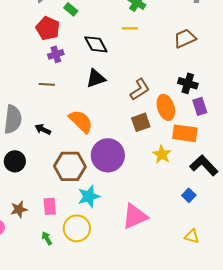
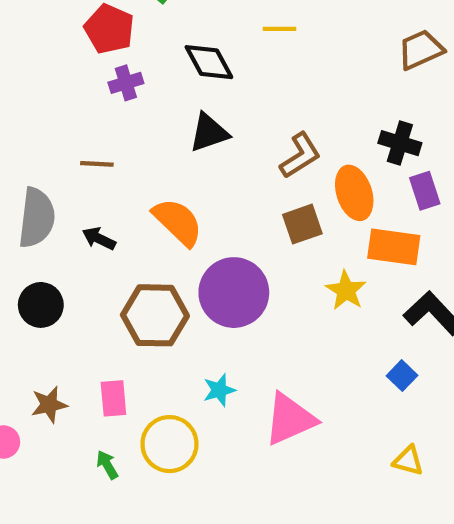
brown trapezoid: (185, 38) -> (421, 50), moved
brown line: (47, 84) -> (97, 164), moved
cyan star: (89, 196) -> (219, 390), moved, size x0.7

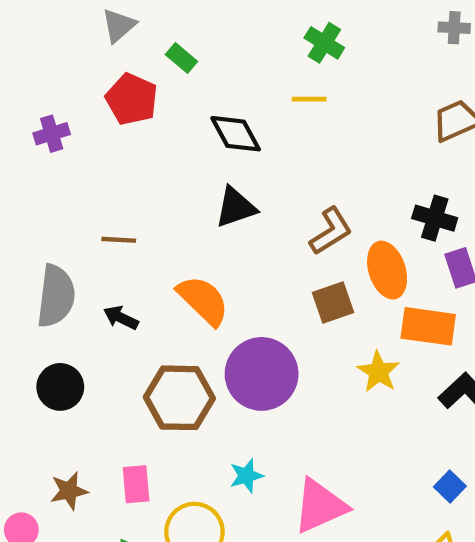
purple cross: (126, 83) -> (52, 134), moved
blue square: (402, 376) -> (450, 486), moved

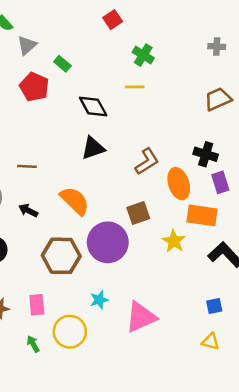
brown square: (333, 303) -> (138, 213), moved
blue square: (450, 486) -> (214, 306), turned 35

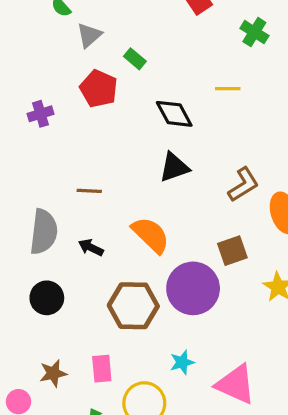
green cross: (143, 55) -> (254, 32), moved
pink triangle: (141, 317) -> (236, 384), turned 48

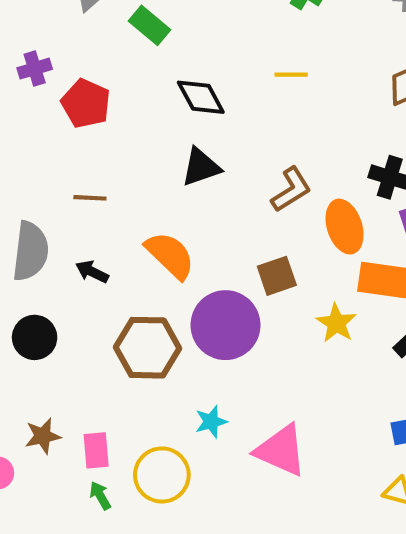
green rectangle: (135, 59) -> (150, 25), size x1.4
red pentagon: (99, 89) -> (86, 103), moved
yellow line: (228, 89) -> (291, 75), moved
purple cross: (41, 114) -> (35, 69), moved
pink rectangle: (102, 369) -> (96, 450), moved

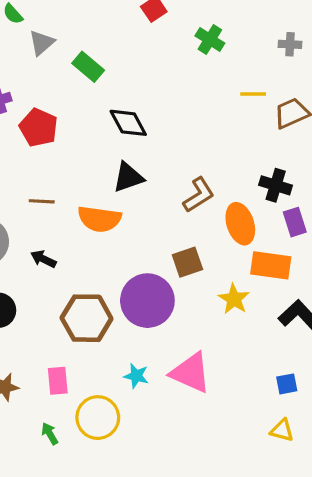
yellow line: (291, 75) -> (253, 94), moved
orange semicircle: (170, 255) -> (99, 219), moved, turned 144
cyan star: (211, 422) -> (136, 376), turned 30
pink rectangle: (96, 450) -> (58, 381), moved
pink triangle: (281, 450) -> (191, 373), moved

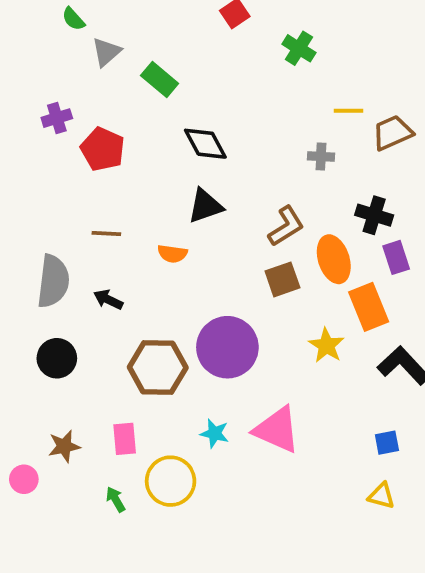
gray cross: (290, 44) -> (321, 157), moved
orange semicircle: (99, 219) -> (172, 254), size x0.6
brown square: (187, 262) -> (282, 279), moved
orange rectangle: (271, 265) -> (369, 307), turned 60

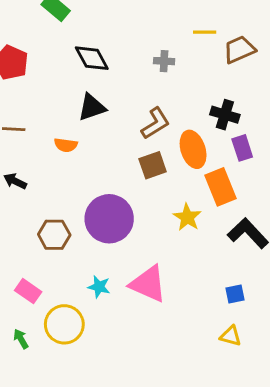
gray cross: (321, 157) -> (164, 61), moved
brown hexagon: (158, 367) -> (54, 235), size x0.7
pink rectangle: (125, 439) -> (28, 291), turned -50

